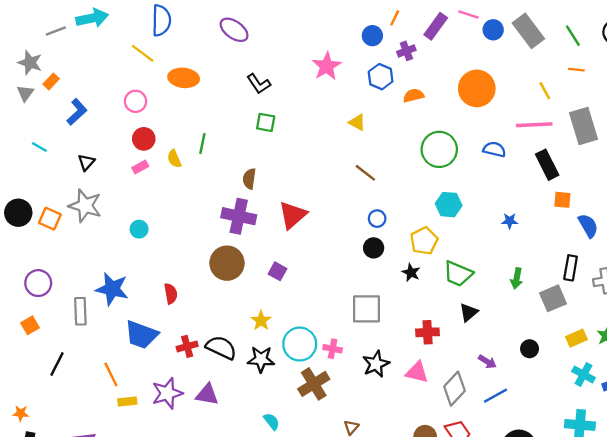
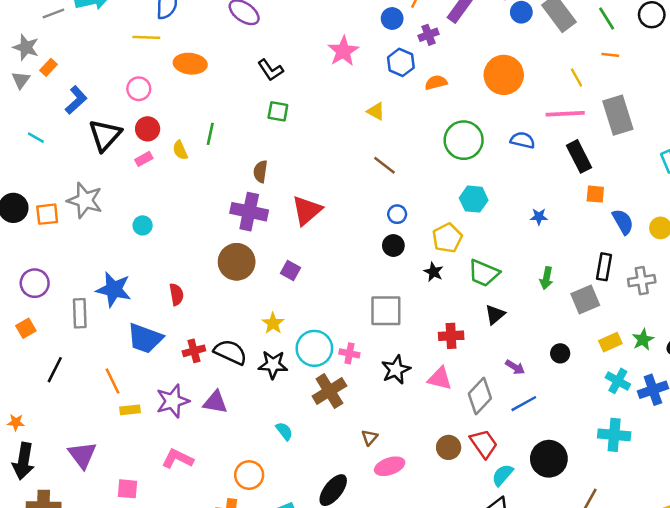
yellow line: (143, 53) -> (146, 37), turned -35
black triangle: (86, 162) -> (105, 135), moved, size x1.8
orange square: (50, 219) -> (47, 214), turned -30

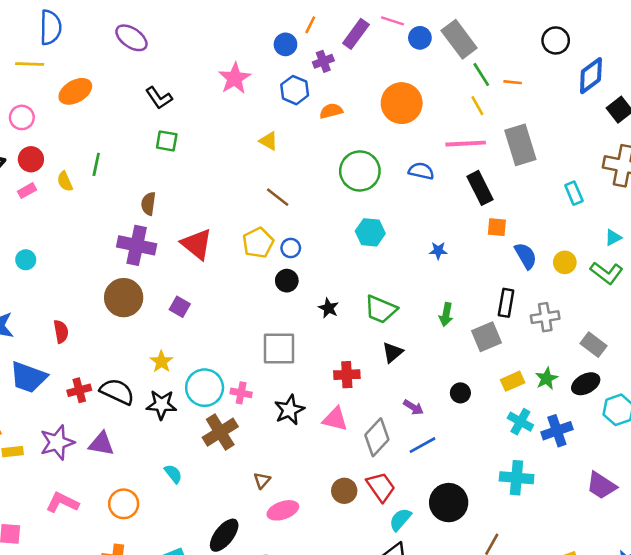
green line: (607, 18) -> (481, 74), moved
orange ellipse: (190, 64) -> (75, 91), turned -36
red triangle: (307, 210) -> (197, 244), turned -40
yellow pentagon: (447, 238) -> (258, 243), moved
orange circle: (249, 475) -> (124, 504), moved

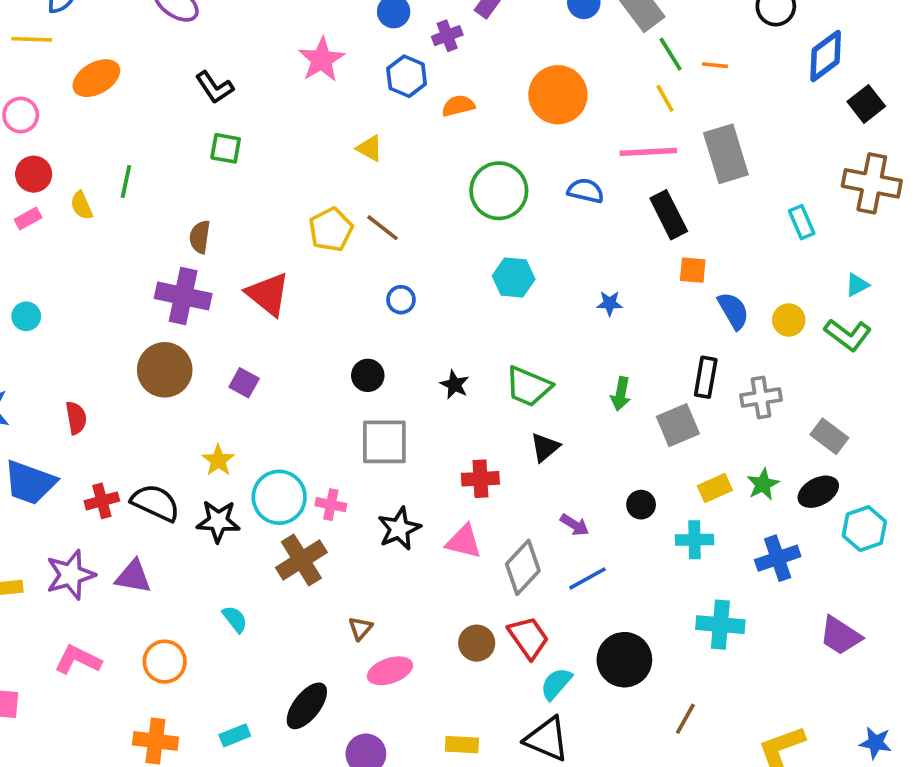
yellow pentagon: (258, 243) -> (331, 230), moved
black circle: (287, 281) -> (368, 375), moved
cyan cross: (520, 422) -> (695, 540), moved, turned -30

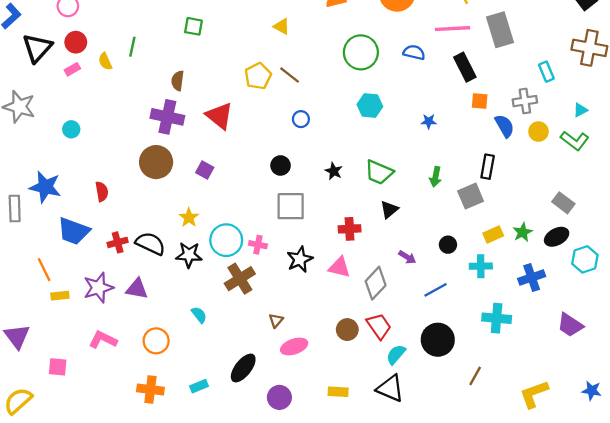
gray cross: (761, 398) -> (525, 101), moved
blue line: (587, 578) -> (436, 290), moved

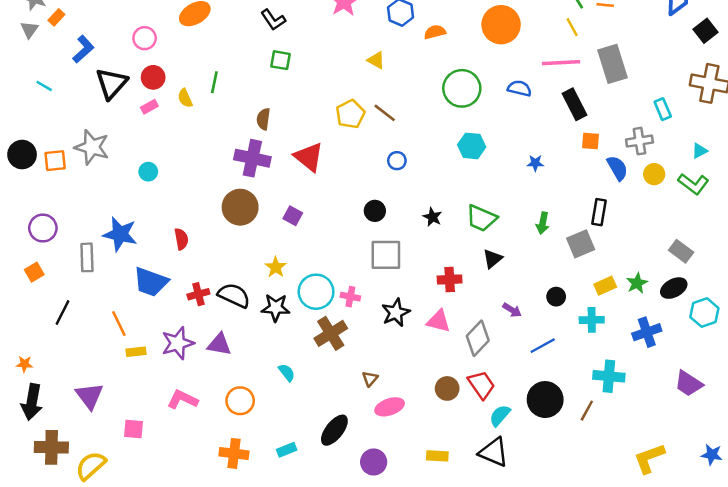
brown line: (475, 376) -> (587, 411), moved

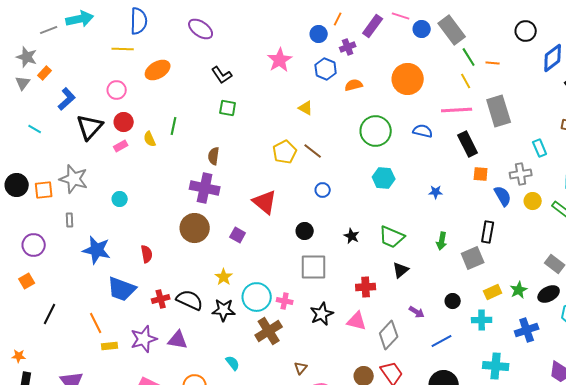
red triangle: (309, 157) -> (265, 202), moved
gray rectangle: (87, 257) -> (70, 220), moved, size x0.6

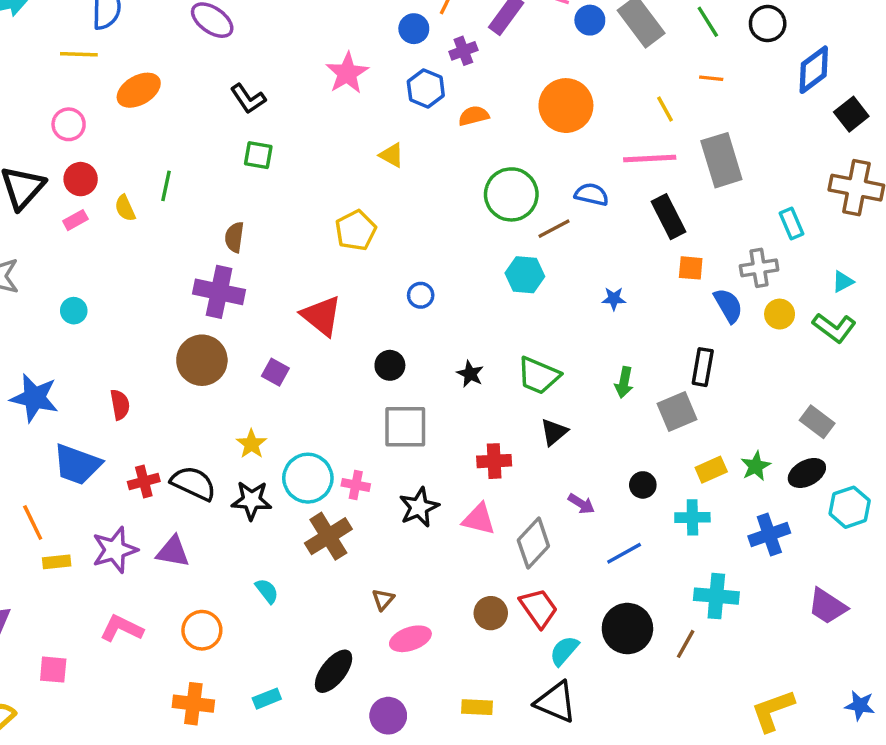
green line: (469, 57) -> (708, 22), moved
brown line: (313, 151) -> (554, 229), moved, turned -66

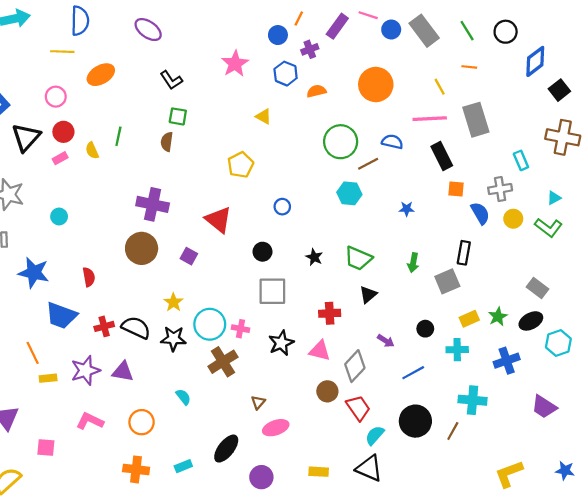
brown semicircle: (234, 237) -> (167, 142), moved
brown circle: (491, 613) -> (327, 391), moved

